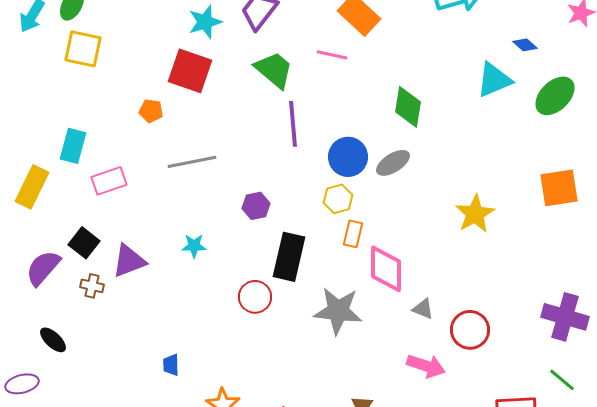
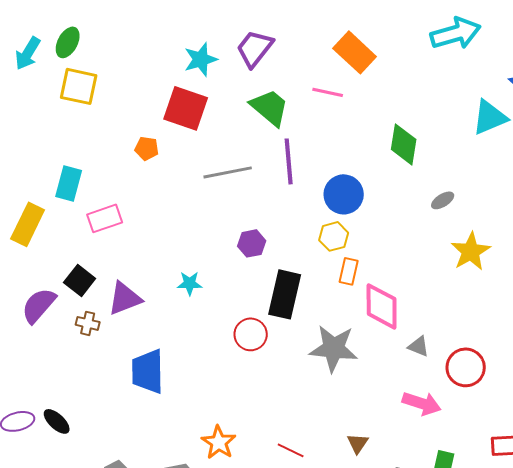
gray line: (192, 162) -> (228, 172), moved
gray ellipse: (393, 163) -> (443, 200), moved, size x0.7
black ellipse: (53, 340) -> (57, 421), moved
blue trapezoid: (171, 365) -> (148, 371), moved, size x2.0

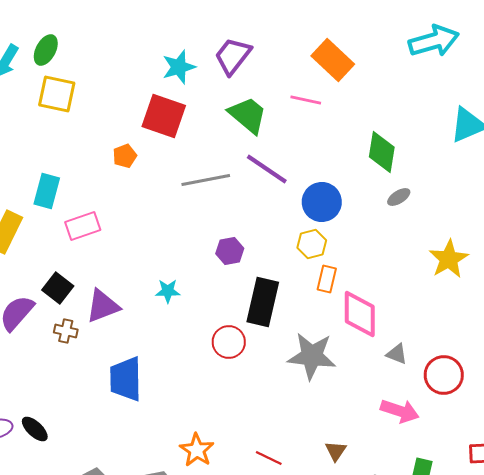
orange pentagon: (147, 148) -> (125, 156), turned -30
purple line: (289, 161) -> (267, 169), turned -51
gray ellipse: (443, 200) -> (399, 197), moved

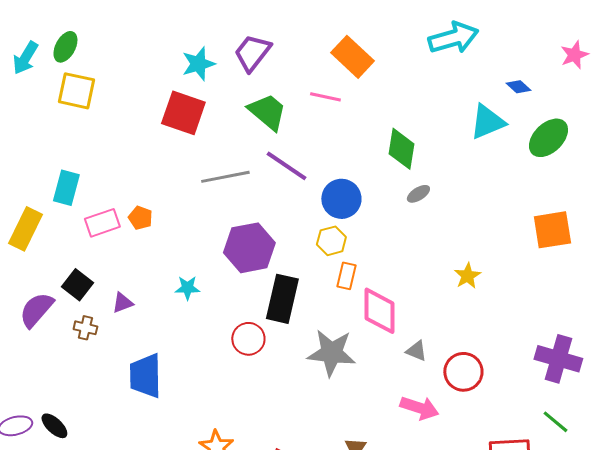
orange pentagon: (125, 156) -> (140, 218), moved, turned -30
purple hexagon: (230, 251) -> (249, 248), size x1.8
yellow star: (449, 259) -> (467, 276), moved, size x0.7
purple triangle: (103, 306) -> (122, 303), size x0.6

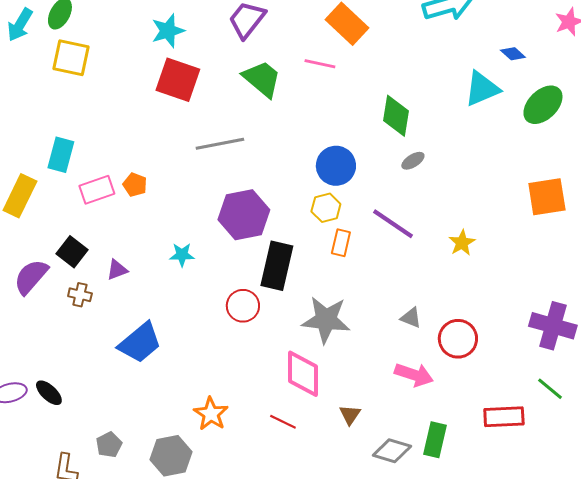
cyan star: (198, 64) -> (168, 31), moved
purple line: (286, 166) -> (393, 224), moved
pink diamond: (379, 311) -> (303, 374), moved
blue trapezoid: (145, 376) -> (140, 343), turned -129

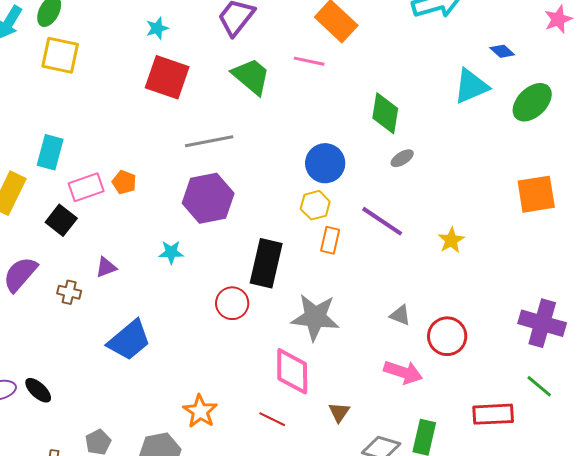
cyan star: (168, 31) -> (157, 28), size x0.7
purple hexagon: (244, 215) -> (208, 198), moved
black square: (72, 252) -> (61, 220), moved

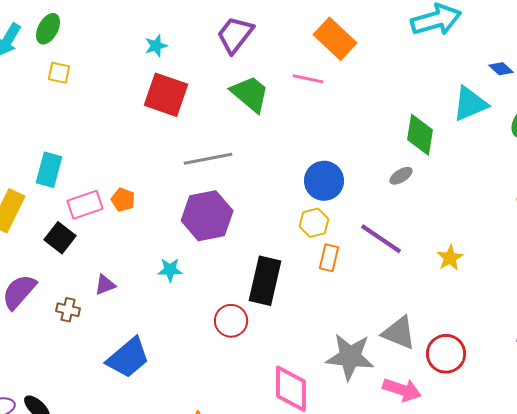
yellow square: (60, 55) -> (59, 73), size x0.6
green diamond: (385, 113) -> (420, 135), moved
gray triangle: (400, 315) -> (399, 333), size x1.6
gray star: (315, 317) -> (350, 357), moved

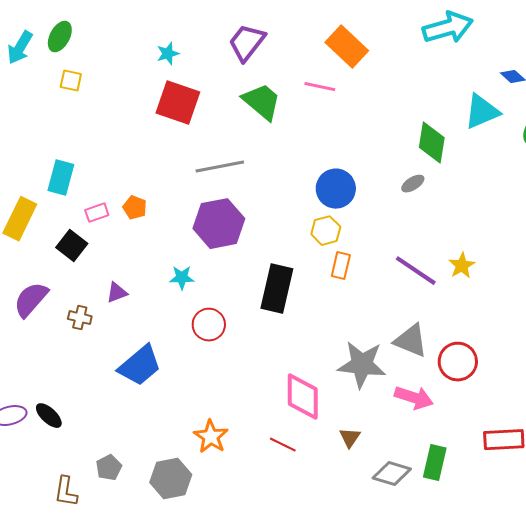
pink rectangle: (85, 205) -> (97, 213), size x0.7
purple line: (381, 239) -> (416, 271), moved
red circle: (231, 321) -> (209, 325), moved

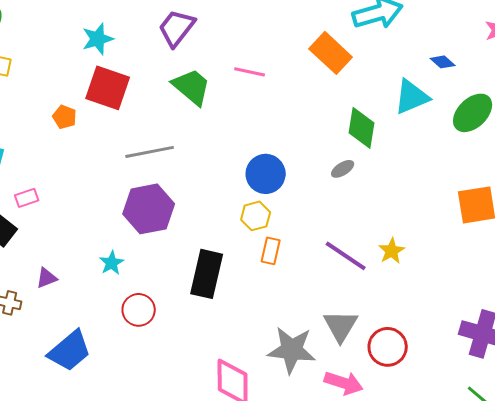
orange rectangle: (347, 47) -> (331, 53), moved
cyan star: (168, 54) -> (98, 39), size x1.4
orange pentagon: (135, 208) -> (65, 117), moved
cyan star: (182, 278) -> (112, 263), turned -30
gray triangle: (411, 341) -> (341, 326), turned 39

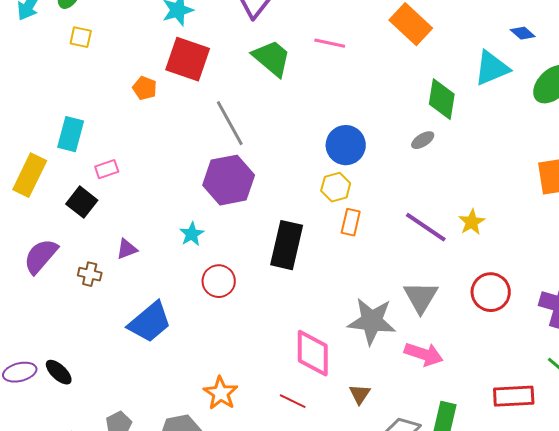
gray line: (150, 152) -> (230, 123), turned 72
red circle: (388, 347) -> (491, 292), moved

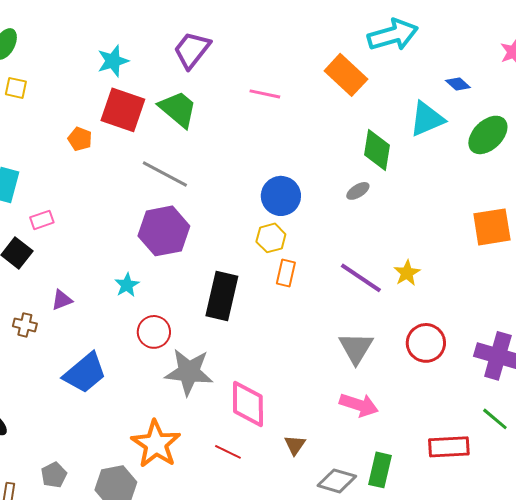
green trapezoid: (272, 58) -> (178, 109), moved
gray line: (230, 123) -> (165, 174), turned -33
gray star: (372, 321) -> (189, 372), moved
orange star: (221, 393) -> (156, 444), size x1.4

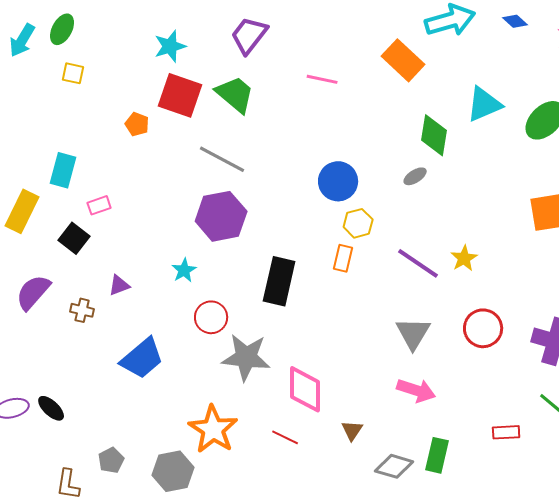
blue diamond: (458, 84) -> (515, 21), moved
yellow hexagon: (271, 238) -> (358, 223), moved
red rectangle: (449, 447) -> (506, 432), size x0.7

